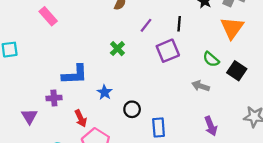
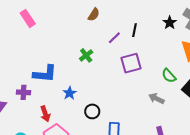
black line: (179, 24) -> (135, 30), moved

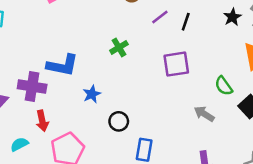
purple line: (114, 38) -> (160, 17), moved
purple cross: (24, 92) -> (32, 87), size x1.5
red arrow: (45, 114) -> (42, 121), moved

